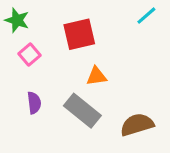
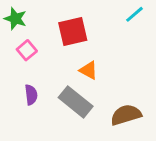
orange triangle: (96, 76) -> (89, 70), turned 36

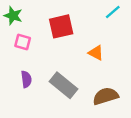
pink square: (27, 50) -> (23, 42), turned -35
orange triangle: (89, 70) -> (96, 53), moved

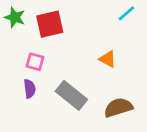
red square: (61, 26) -> (50, 24), moved
pink square: (23, 42) -> (35, 62), moved

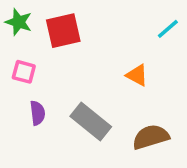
cyan line: (126, 13) -> (168, 29), moved
pink square: (35, 62) -> (24, 72), moved

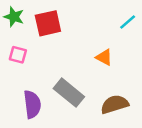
purple semicircle: (38, 113) -> (32, 104), moved, size x1.5

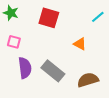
red square: (48, 23) -> (49, 18), moved, turned 30
purple semicircle: (32, 104) -> (25, 68), moved

